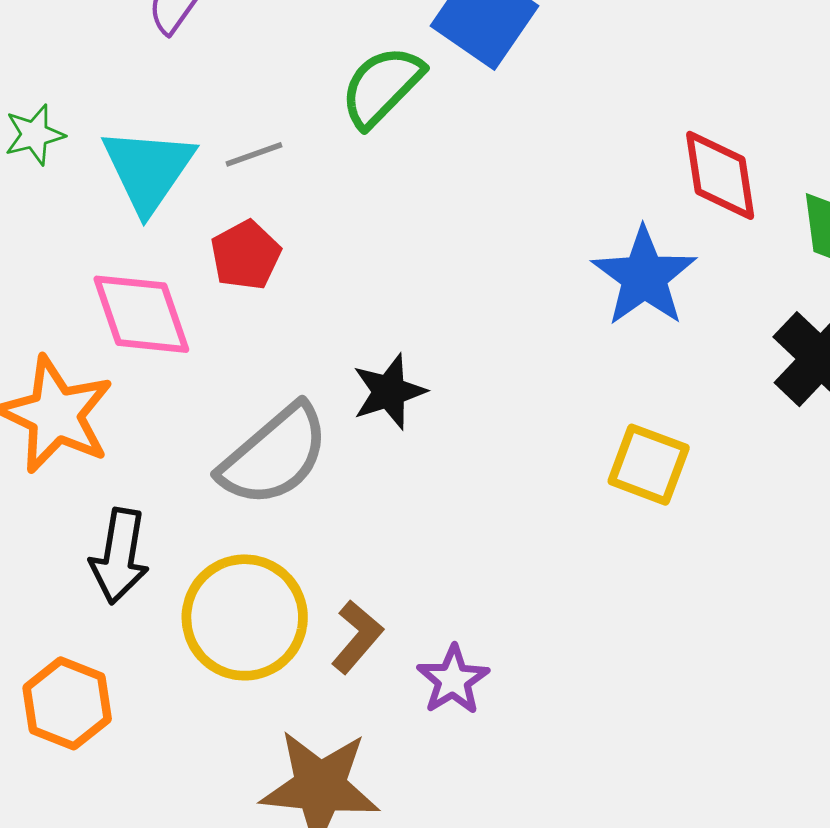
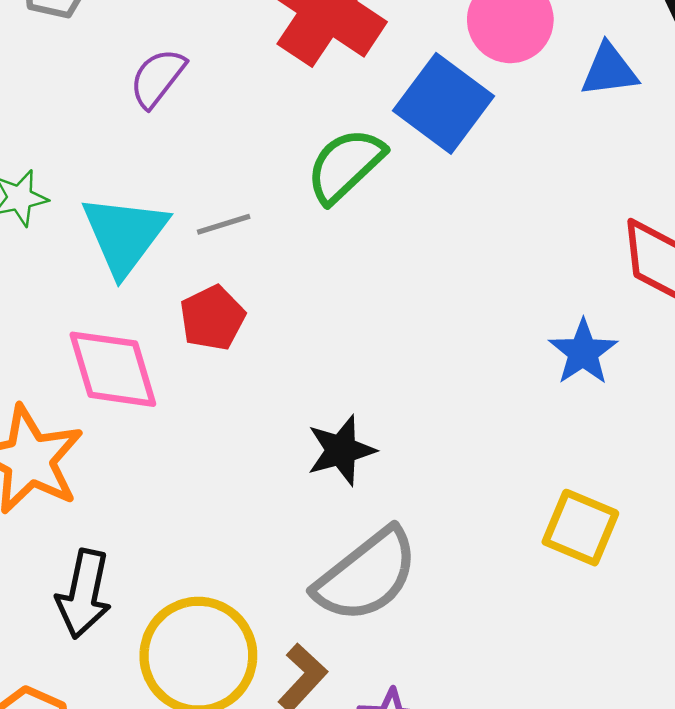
blue star: (644, 277) -> (583, 352), size x0.7
gray semicircle: (274, 455) -> (367, 575), moved

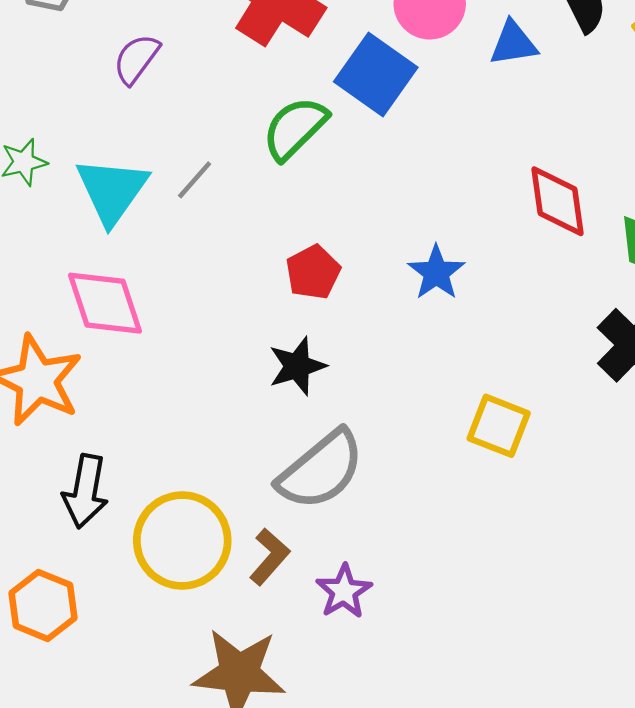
gray line: (224, 224) -> (195, 180), turned -30
red pentagon: (212, 318) -> (313, 272), moved
blue star: (583, 352) -> (436, 273), moved

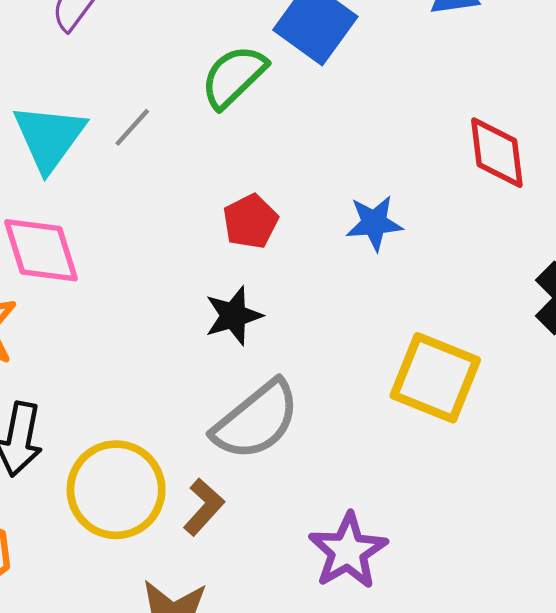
blue star: (436, 273) -> (374, 223), turned 30
yellow square: (499, 426) -> (435, 378), size x1.4
purple star: (344, 591) -> (348, 551), moved, size x1.4

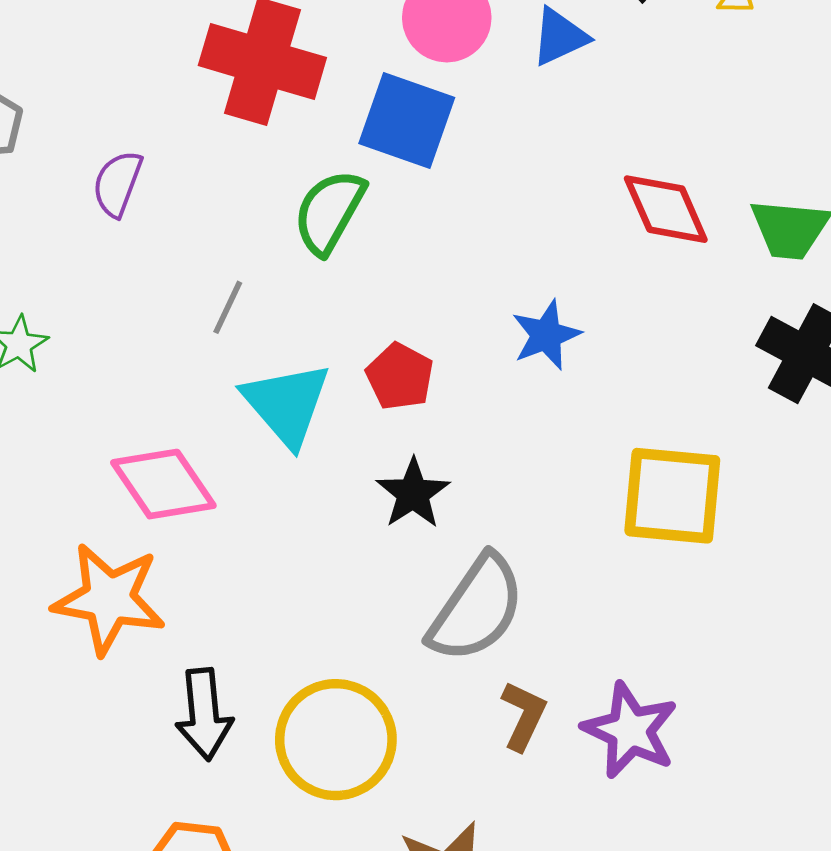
cyan triangle: (49, 137) -> (287, 404), moved
brown L-shape: (204, 507) -> (524, 716), moved

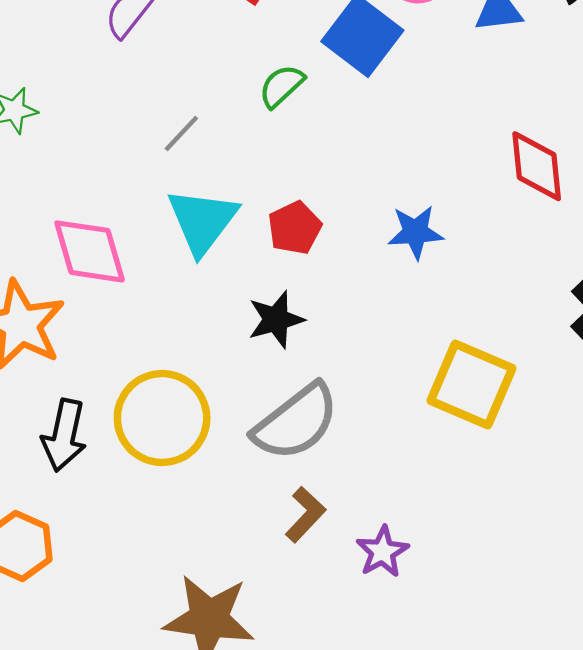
green semicircle: (329, 212) -> (281, 86), size x0.7
purple star: (630, 730) -> (382, 552), size x0.7
yellow circle: (336, 740) -> (162, 418), moved

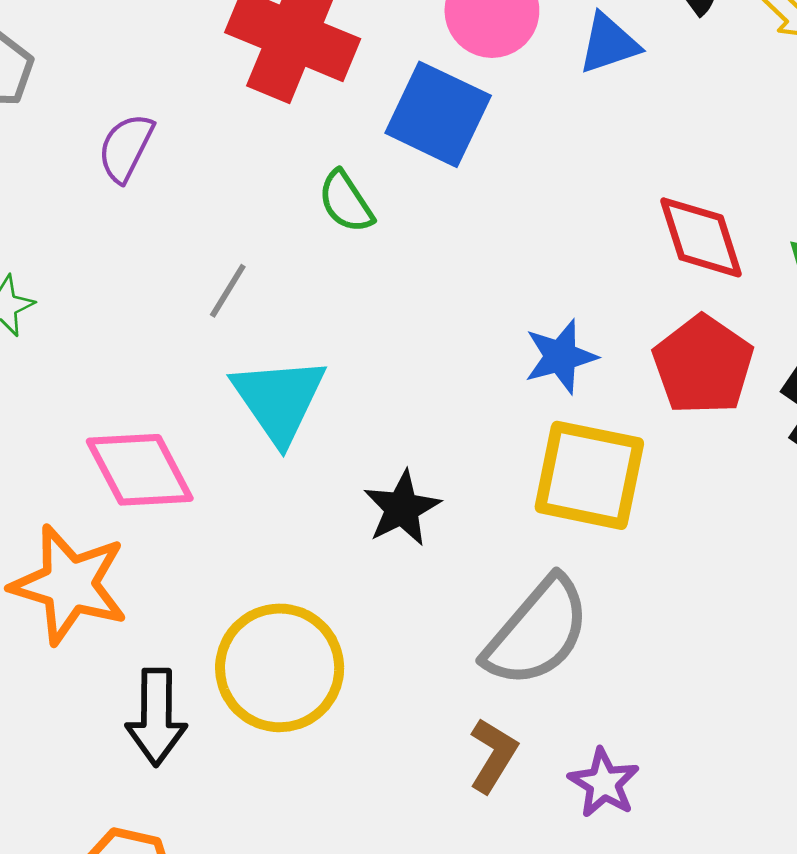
green semicircle: (281, 86) -> (346, 202), turned -69
red pentagon: (295, 228) -> (703, 365), moved, size x1.4
yellow square: (472, 385) -> (589, 475), moved
gray semicircle: (296, 422) -> (537, 632), moved

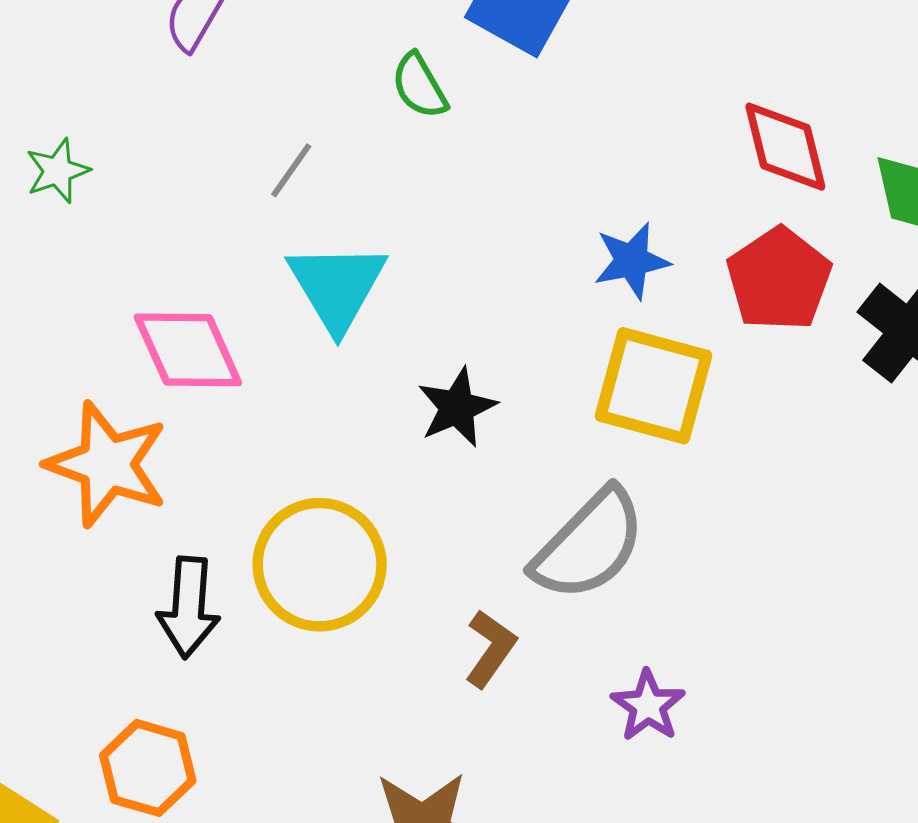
brown L-shape: (493, 755) -> (490, 649), moved

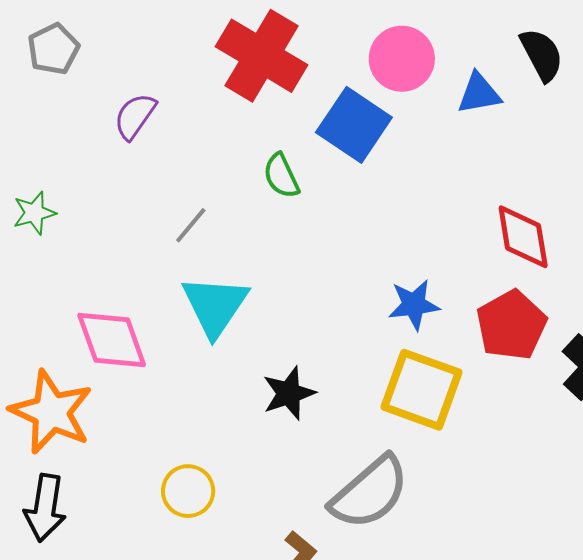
yellow circle: (320, 565) -> (188, 491), size x0.6
black arrow: (188, 607) -> (45, 508), moved

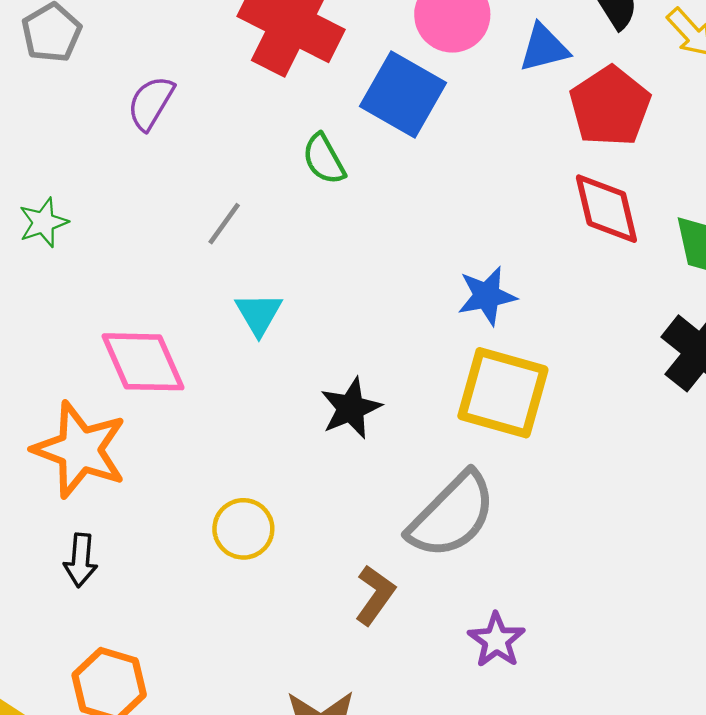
cyan triangle: (215, 306) -> (259, 314), size x0.6
red pentagon: (511, 325) -> (610, 106), moved
black arrow: (45, 508) -> (81, 560), size x0.7

